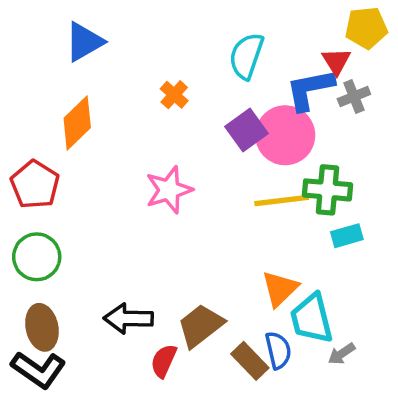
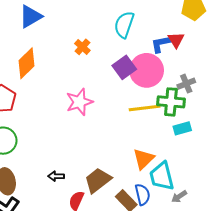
red triangle: (336, 61) -> (176, 40), moved
blue L-shape: (310, 89) -> (161, 44), size x0.7
gray cross: (354, 96) -> (186, 84), moved
black arrow: (128, 319) -> (56, 176), size x0.6

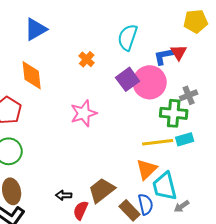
orange diamond: (27, 63) -> (32, 75), turned -52
yellow line: (145, 108) -> (158, 142), moved
black arrow: (56, 176) -> (64, 195), moved

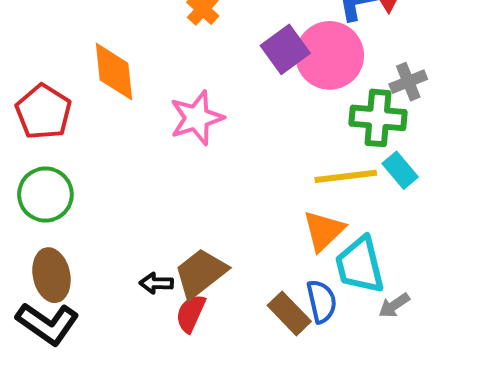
orange diamond: (32, 75) -> (114, 72), moved
cyan rectangle: (185, 139) -> (400, 170), turned 66
brown trapezoid: (102, 190) -> (201, 273), moved

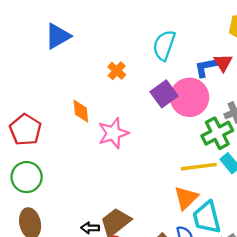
orange diamond: (114, 72) -> (81, 111), moved, size x0.7
green cross: (378, 118) -> (217, 133), turned -32

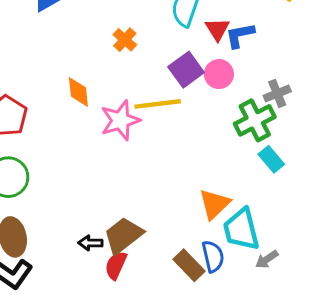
red triangle: (223, 63) -> (217, 29), moved
pink circle: (189, 97) -> (219, 74), size x0.6
yellow line: (199, 167) -> (158, 104), moved

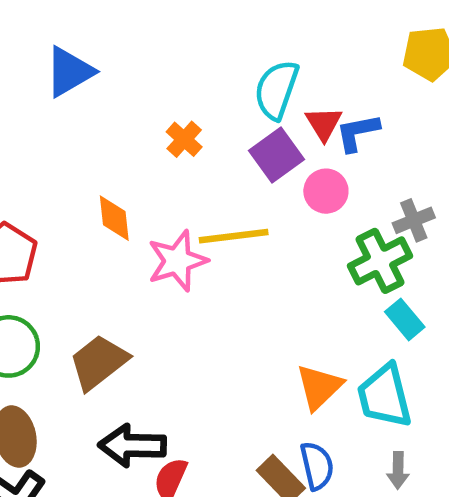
purple square: (186, 70) -> (276, 155), moved
cyan trapezoid: (241, 229) -> (385, 396), moved
brown trapezoid: (123, 235) -> (99, 362), moved
black arrow: (90, 243) -> (132, 446), size x1.8
gray arrow: (267, 259) -> (398, 470), turned -55

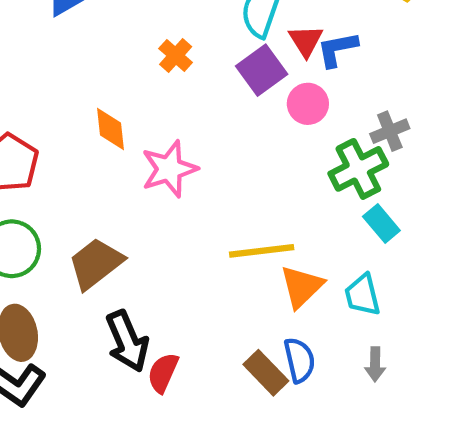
yellow line: (234, 236) -> (262, 251), moved
cyan trapezoid: (385, 396) -> (363, 295), size x0.7
black arrow: (132, 446) -> (127, 341), turned -114

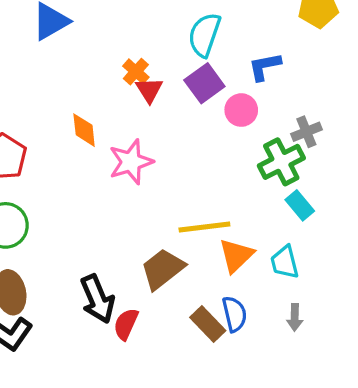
red triangle: (306, 41) -> (149, 90), moved
brown trapezoid: (96, 263) -> (163, 269), moved

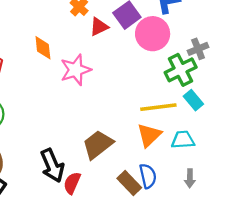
red triangle: (149, 90) -> (99, 27), moved, turned 36
pink circle: (241, 110) -> (153, 34), size x1.5
yellow line: (204, 227) -> (158, 107), moved
cyan trapezoid: (285, 262) -> (183, 140), turned 100

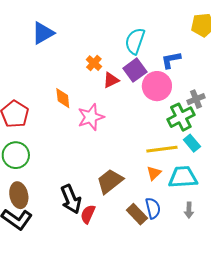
orange triangle: (149, 135) -> (154, 173), size x0.7
cyan trapezoid: (183, 140) -> (183, 177), size x1.4

